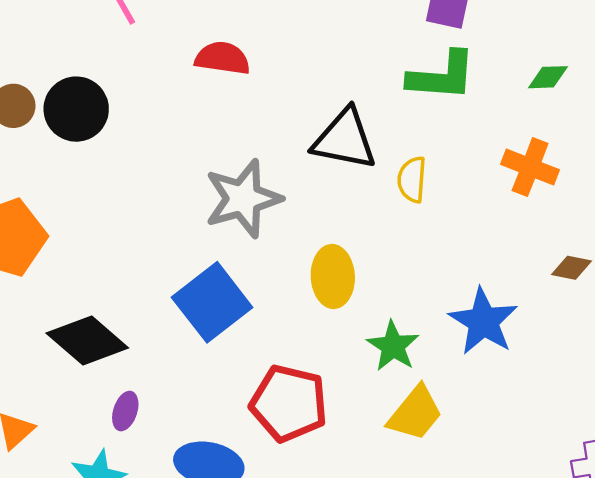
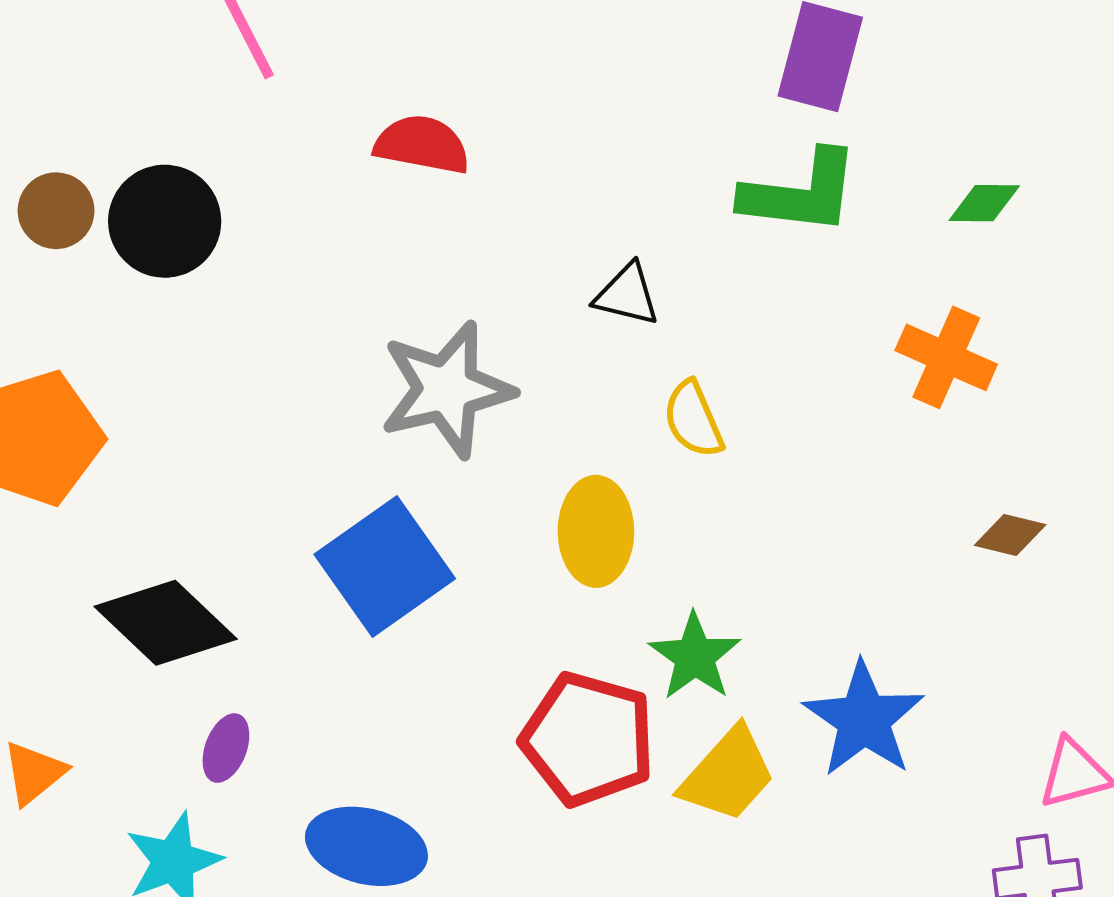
black triangle: (345, 139) -> (627, 295), size x0.6
yellow semicircle: (412, 179) -> (693, 419), moved, turned -30
blue star: (483, 321) -> (864, 719), moved
red pentagon: (289, 403) -> (588, 739), moved

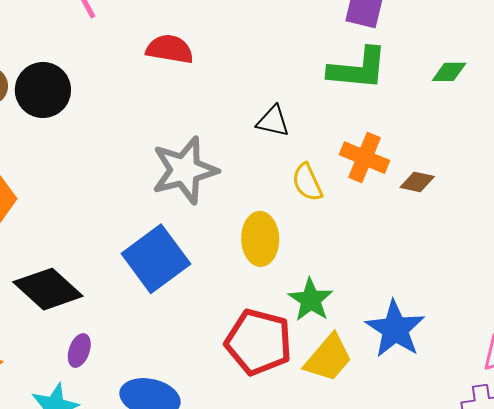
orange cross: (946, 357) -> (365, 158), moved
brown diamond: (1010, 535) -> (417, 182), moved

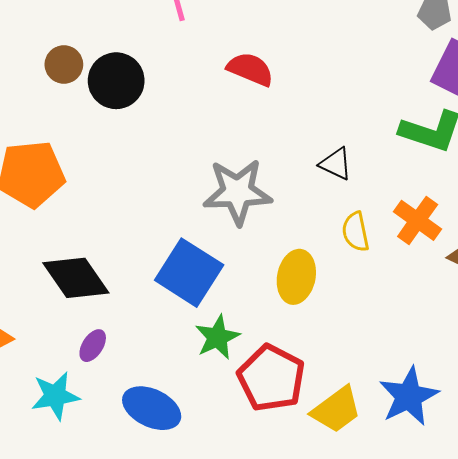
blue square: (156, 259) -> (189, 273), turned -34
green star: (311, 300) -> (217, 337), moved

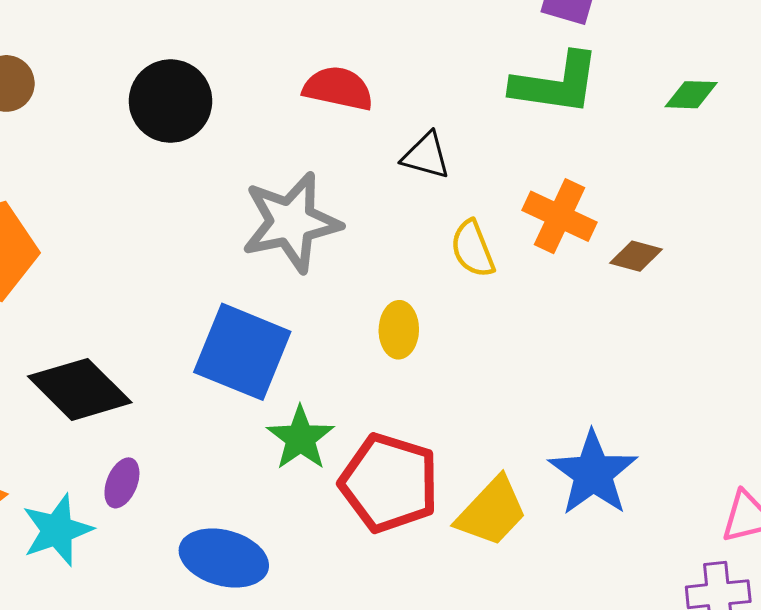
red semicircle: (250, 69) -> (338, 88), moved
black circle: (116, 81) -> (171, 101), moved
yellow ellipse: (296, 277) -> (399, 330), size x0.7
cyan star: (55, 396) -> (57, 530), moved

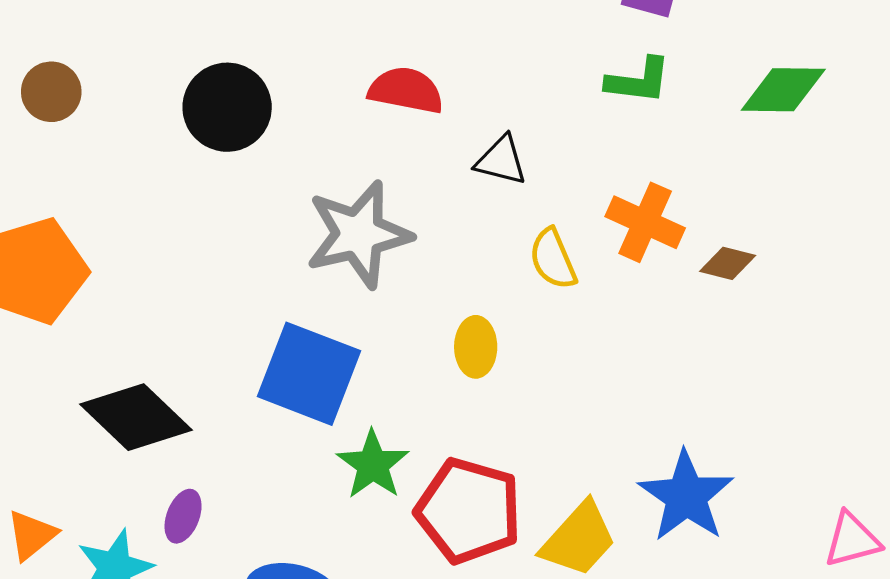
green L-shape: (556, 84) -> (638, 81), size x0.7
green diamond: (691, 95) -> (783, 90), size x1.5

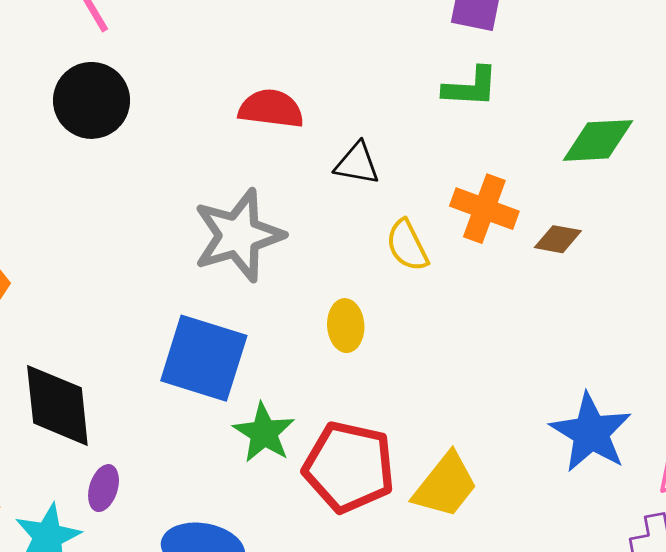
green diamond: (783, 90) -> (598, 140), moved
black circle: (227, 107) -> (92, 100), moved
black diamond: (136, 417) -> (57, 405), turned 44
blue star: (686, 496) -> (591, 433), moved

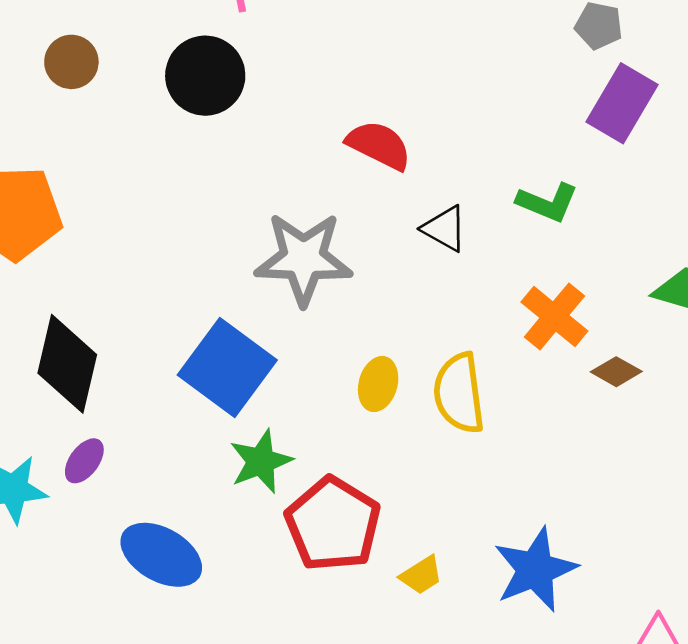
green L-shape: (471, 87) -> (547, 202), moved
yellow semicircle: (407, 245) -> (459, 393), moved, size x1.4
blue star: (591, 433) -> (535, 570), moved
yellow trapezoid: (445, 485) -> (421, 575), size x0.6

